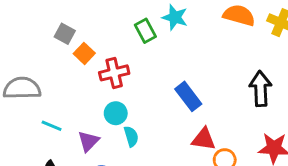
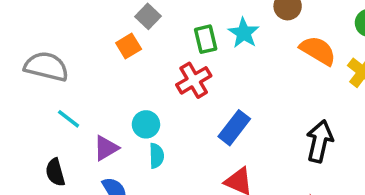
gray square: (65, 34) -> (148, 16), moved
red cross: (114, 73) -> (194, 80), moved, turned -32
blue rectangle: (188, 96) -> (234, 128), turned 60

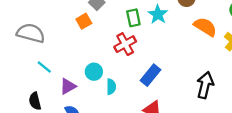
cyan semicircle: (156, 156) -> (111, 87), moved

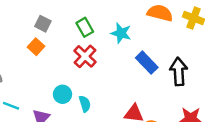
cyan star: (158, 14) -> (121, 33), moved
blue rectangle: (151, 75) -> (147, 63), moved, turned -65

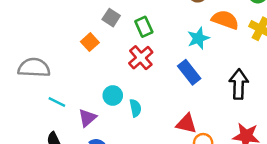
gray square: (43, 24) -> (111, 18), moved
cyan star: (121, 33) -> (198, 38), moved, turned 30
blue rectangle: (147, 63) -> (189, 72), moved

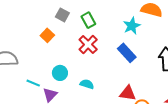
cyan circle: (113, 95) -> (60, 73), moved
cyan line: (57, 102) -> (33, 83), moved
cyan semicircle: (135, 108) -> (87, 84), turned -56

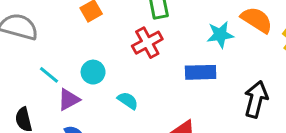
blue rectangle: (127, 53) -> (201, 72), turned -66

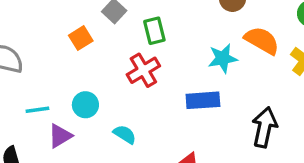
cyan line: (49, 75) -> (37, 110), turned -45

